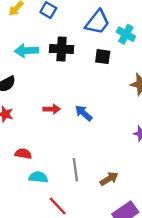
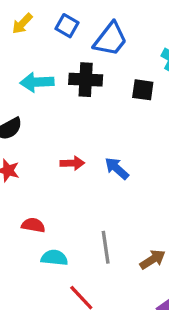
blue trapezoid: (97, 22) -> (110, 39), moved

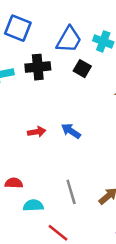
blue square: (67, 26) -> (18, 28), size x1.5
blue trapezoid: (110, 39) -> (69, 40), moved
black square: (143, 90) -> (82, 69), turned 30

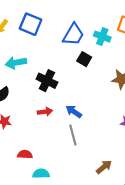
black cross: (38, 67) -> (47, 81), moved, turned 30
gray line: (71, 192) -> (73, 135), moved

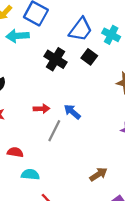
cyan arrow: (16, 63) -> (18, 36), moved
black cross: (47, 81) -> (56, 59), moved
gray line: (73, 135) -> (54, 131), moved, turned 36

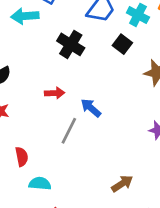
black square: (89, 57) -> (122, 44), moved
red arrow: (41, 109) -> (55, 93), moved
red semicircle: (15, 152) -> (22, 157), turned 70

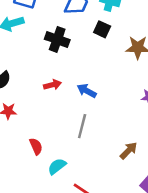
gray line: (69, 131) -> (82, 126), moved
cyan semicircle: (40, 184) -> (57, 166), turned -30

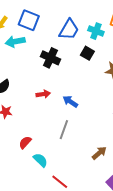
red semicircle: (36, 146) -> (25, 142), turned -120
cyan semicircle: (57, 166) -> (40, 160), turned 77

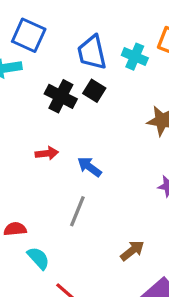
blue trapezoid: (69, 30) -> (92, 52), turned 135
black square: (87, 53) -> (94, 91), moved
red semicircle: (25, 142) -> (15, 229), turned 40

